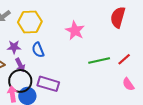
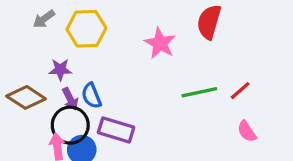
red semicircle: (118, 17) -> (209, 22), moved
blue semicircle: (38, 50) -> (91, 96), moved

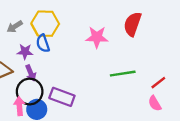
gray arrow: (44, 19) -> (15, 27), moved
pink star: (160, 43) -> (97, 37), turned -30
red line: (240, 91) -> (158, 83), moved
blue semicircle: (91, 96) -> (43, 43), moved

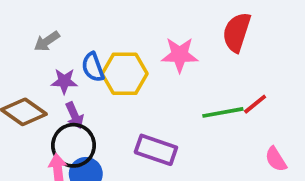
yellow hexagon: (45, 24) -> (125, 74), moved
red line: (158, 83) -> (255, 104), moved
purple rectangle: (62, 97) -> (156, 150), moved

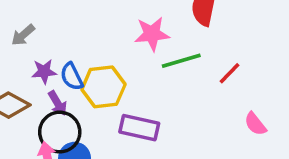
blue semicircle: (93, 67) -> (72, 77), moved
yellow hexagon: (125, 74) -> (103, 87), moved
green line: (223, 112) -> (181, 61), moved

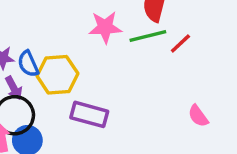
green line: (181, 61) -> (148, 36), moved
red line: (230, 73) -> (180, 43), moved

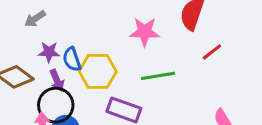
green line: (148, 36) -> (158, 76), moved

